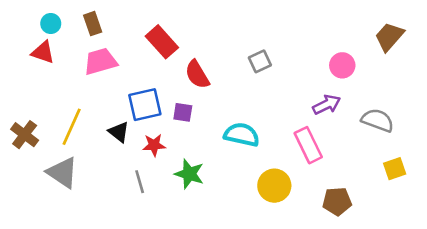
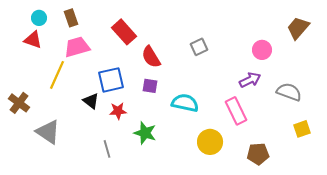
purple square: (183, 112) -> (150, 86), moved
yellow line: (72, 127) -> (57, 75), moved
gray line: (140, 182) -> (107, 149), moved

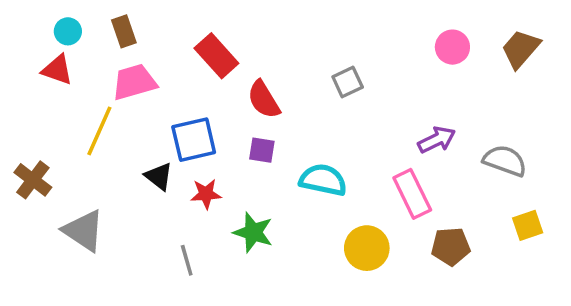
pink circle: (262, 50) -> (452, 47), moved
brown pentagon: (258, 154) -> (451, 246), moved

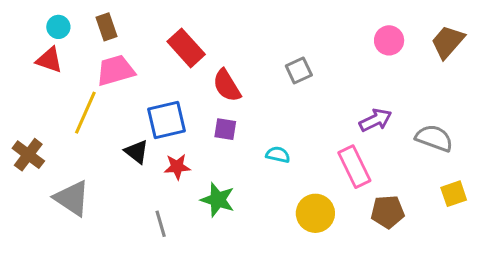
cyan semicircle: (323, 180) -> (278, 155), size x0.6

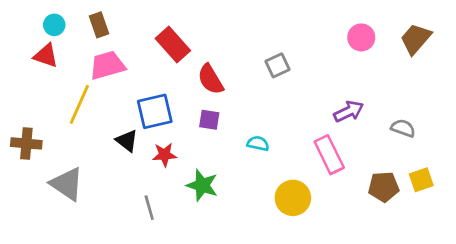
gray semicircle: (434, 138) -> (403, 128), size x0.7
brown cross: (28, 155) -> (26, 143), turned -32
brown pentagon: (388, 212) -> (384, 187), moved

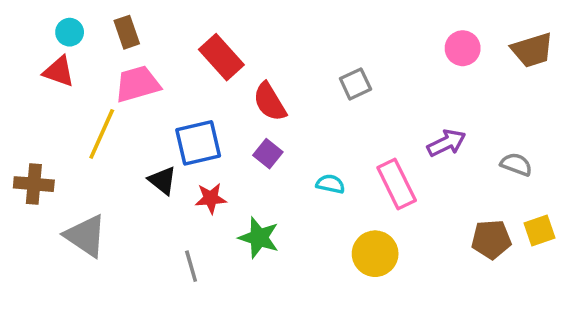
brown trapezoid: (416, 39) -> (532, 50), turned -148
purple square: (209, 120) -> (268, 154), turned 30
pink rectangle: (329, 155) -> (397, 184), moved

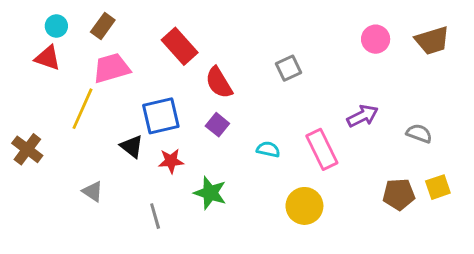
brown rectangle: (127, 32) -> (103, 26), turned 55
brown cross: (34, 184) -> (27, 149), turned 32
gray triangle: (86, 236) -> (93, 191), moved, size x0.6

